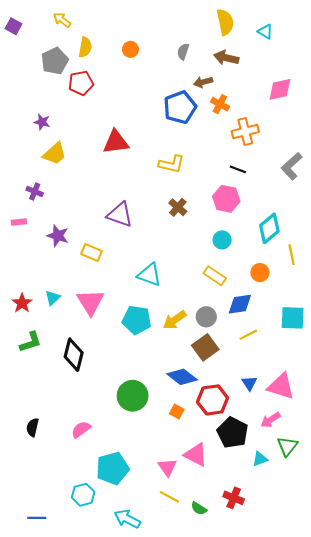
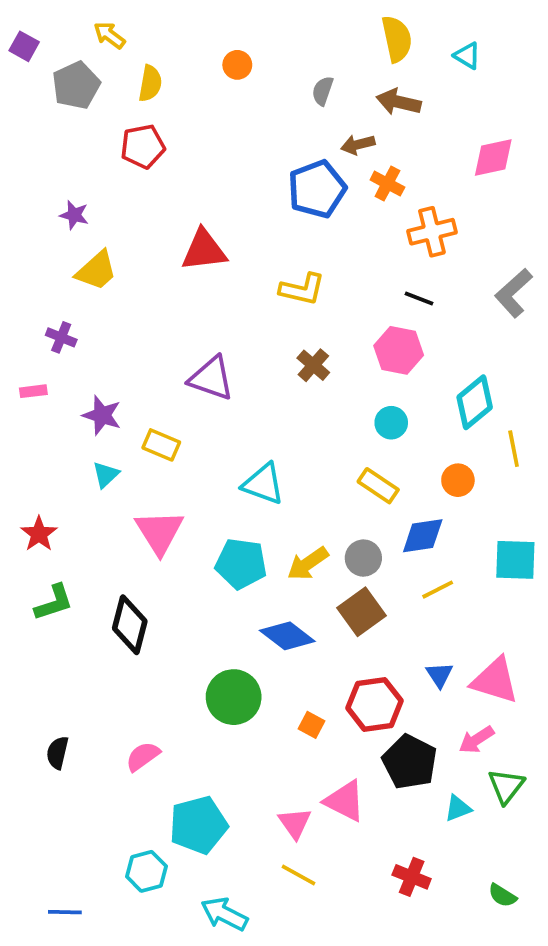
orange circle: (130, 49) -> (237, 65), moved
gray pentagon: (55, 61) -> (76, 85), moved
cyan triangle: (53, 298) -> (106, 475), moved
blue diamond: (182, 377) -> (287, 636), moved
green semicircle: (199, 508) -> (502, 895), moved

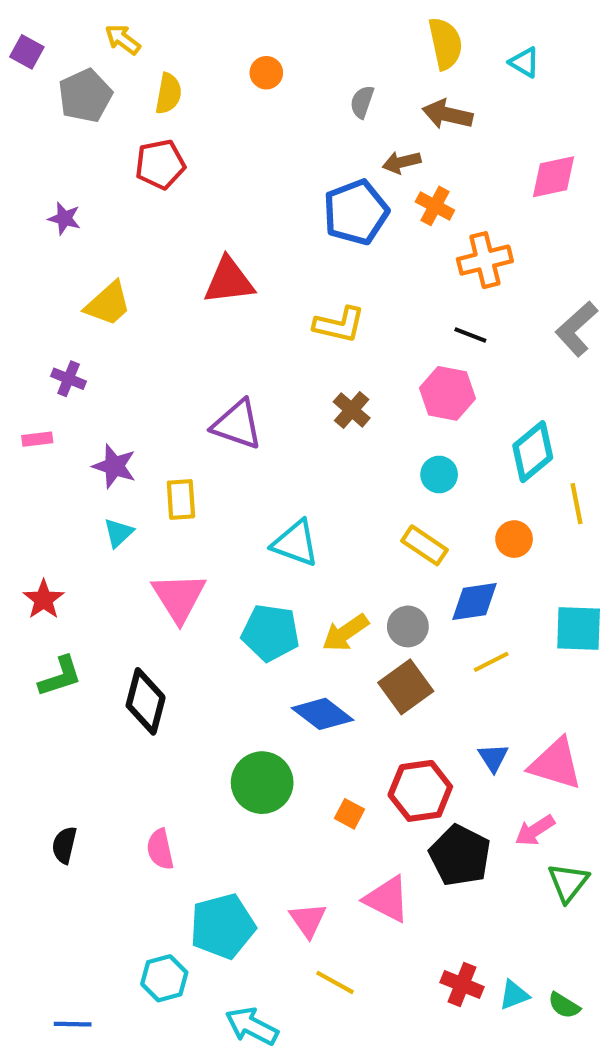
purple star: (74, 215) -> (64, 218), moved
yellow rectangle: (161, 445) -> (181, 499), turned 63
pink semicircle: (143, 756) -> (160, 849), turned -66
cyan triangle: (458, 808) -> (514, 995), moved
pink triangle: (295, 823) -> (308, 920), moved

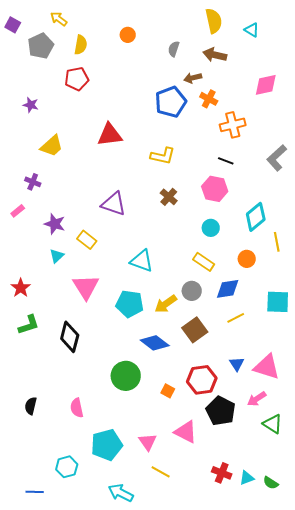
pink rectangle: (37, 439) -> (18, 211), turned -32
yellow rectangle: (181, 499) -> (87, 240), turned -48
gray circle: (408, 626) -> (192, 291), moved
green triangle: (568, 883) -> (273, 424), turned -35
cyan hexagon: (164, 978) -> (67, 467), moved

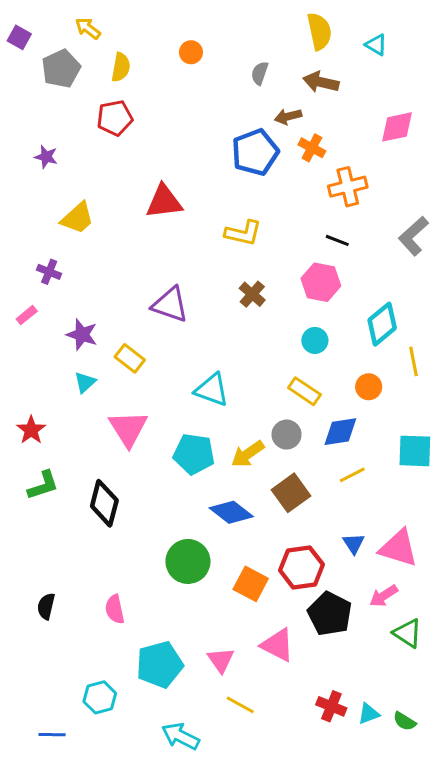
orange square: (168, 391) -> (251, 584), size x1.6

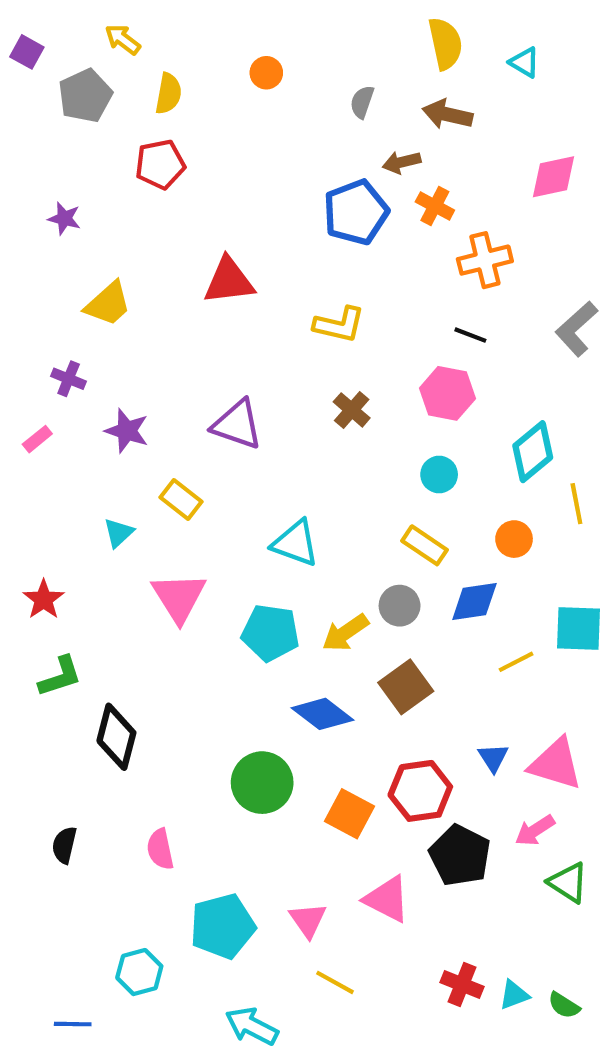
purple star: (82, 334) -> (127, 431), moved
yellow line: (352, 475) -> (516, 662), moved
black diamond: (104, 503) -> (116, 737), moved

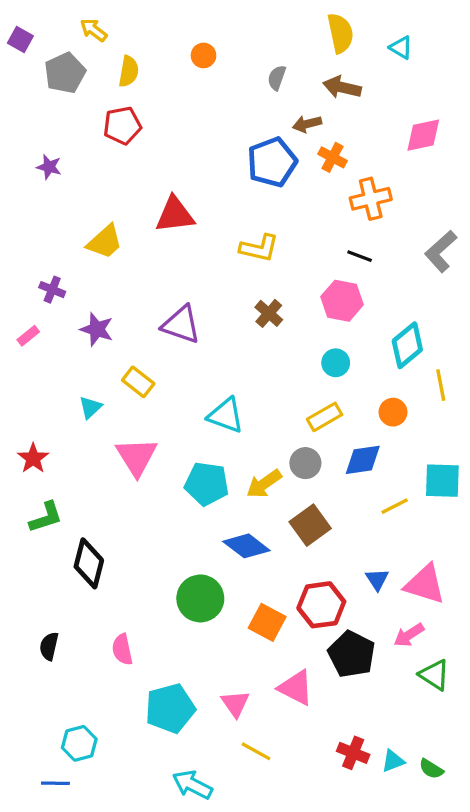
yellow trapezoid: (108, 304) -> (105, 242), moved
yellow rectangle: (425, 545) -> (325, 417), turned -64
cyan hexagon: (139, 972) -> (79, 743), moved

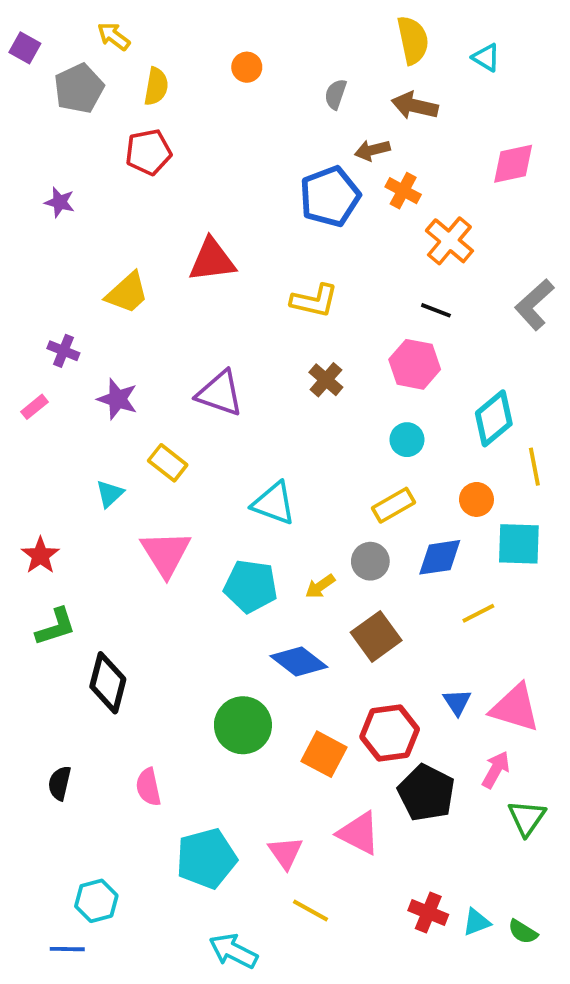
orange cross: (371, 199) -> (449, 241), turned -36
cyan square: (442, 481) -> (519, 544), moved
yellow arrow: (264, 484) -> (320, 586), size x0.7
pink arrow: (409, 635) -> (496, 770), turned 152
green triangle: (434, 675) -> (527, 818), turned 32

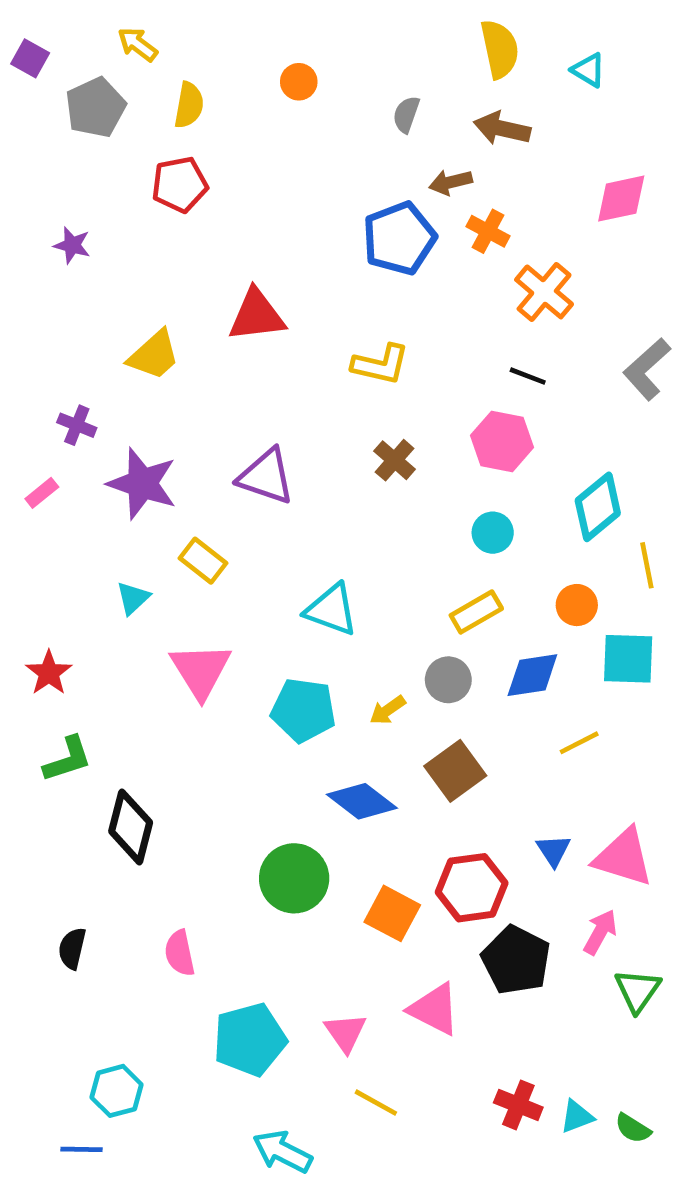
purple star: (118, 399) -> (142, 484), size x1.4

